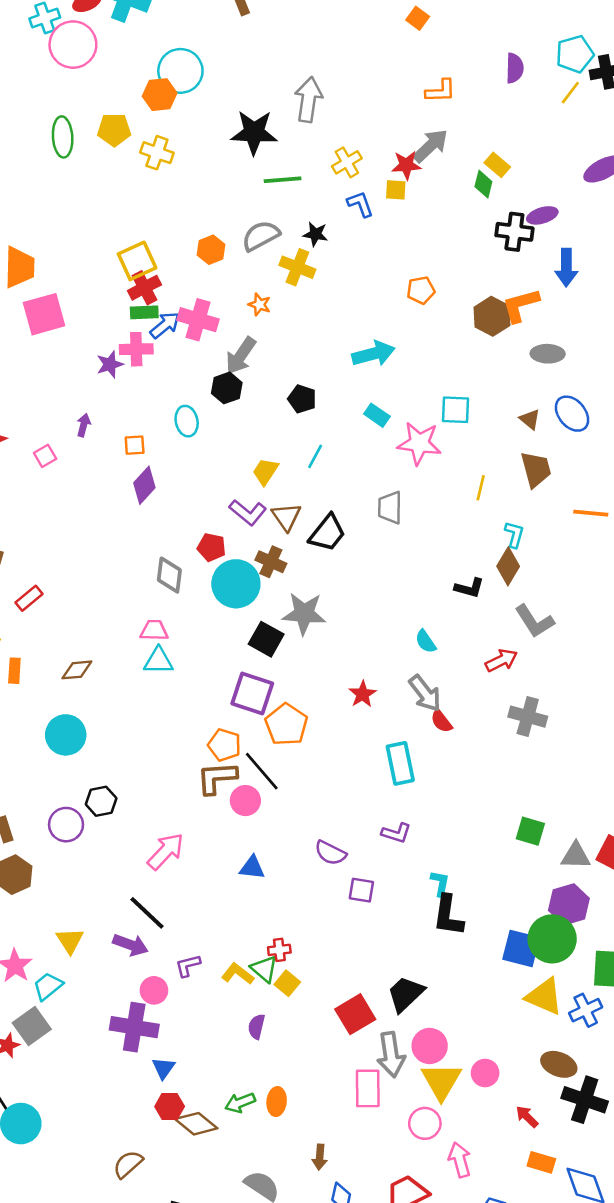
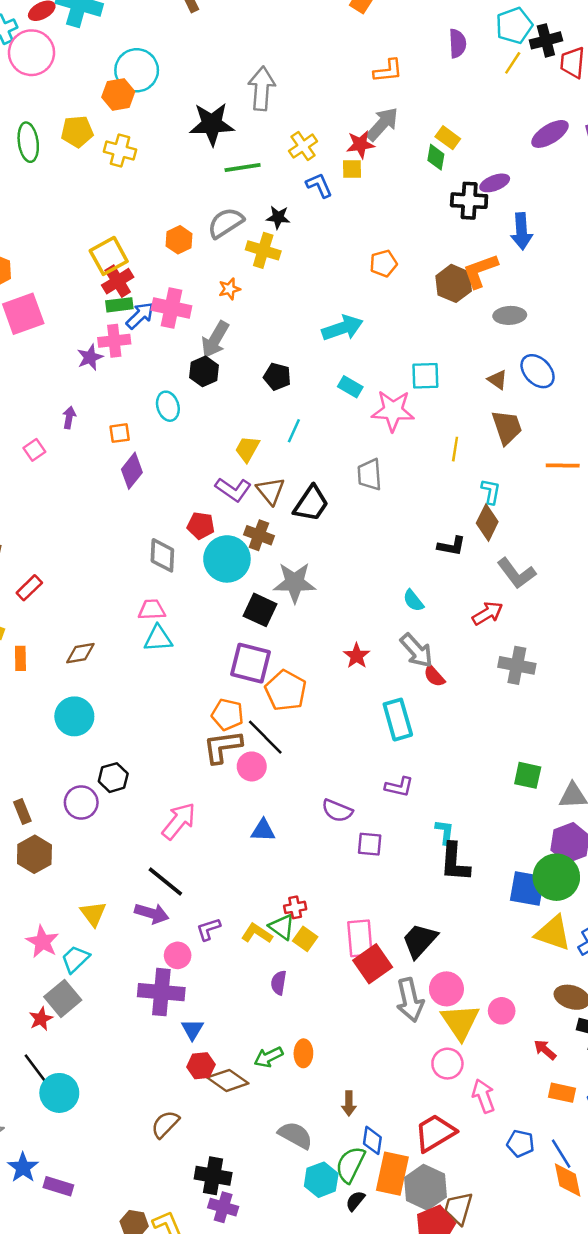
orange star: (259, 305) -> (229, 289), turned -30
pink rectangle: (368, 1088) -> (360, 938), moved

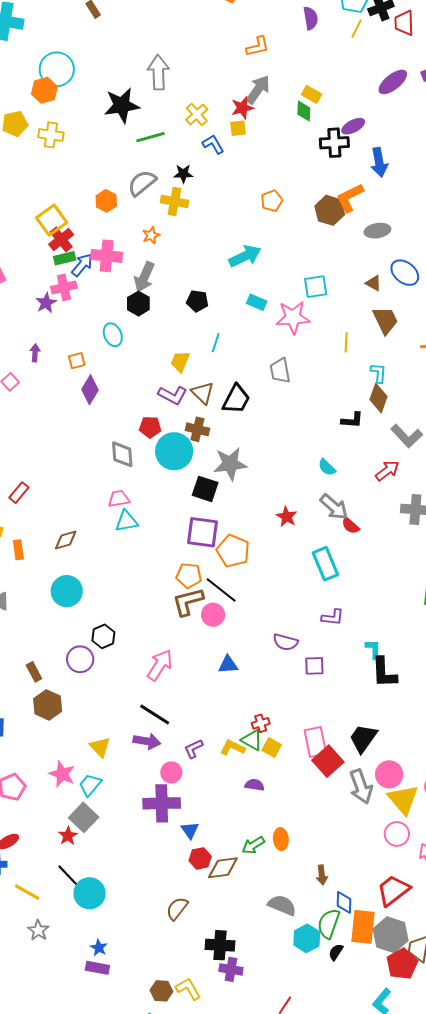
purple semicircle: (279, 983) -> (255, 785), turned 96
brown diamond: (228, 1080) -> (223, 868), turned -36
blue star: (23, 1168) -> (99, 948), moved, size x0.7

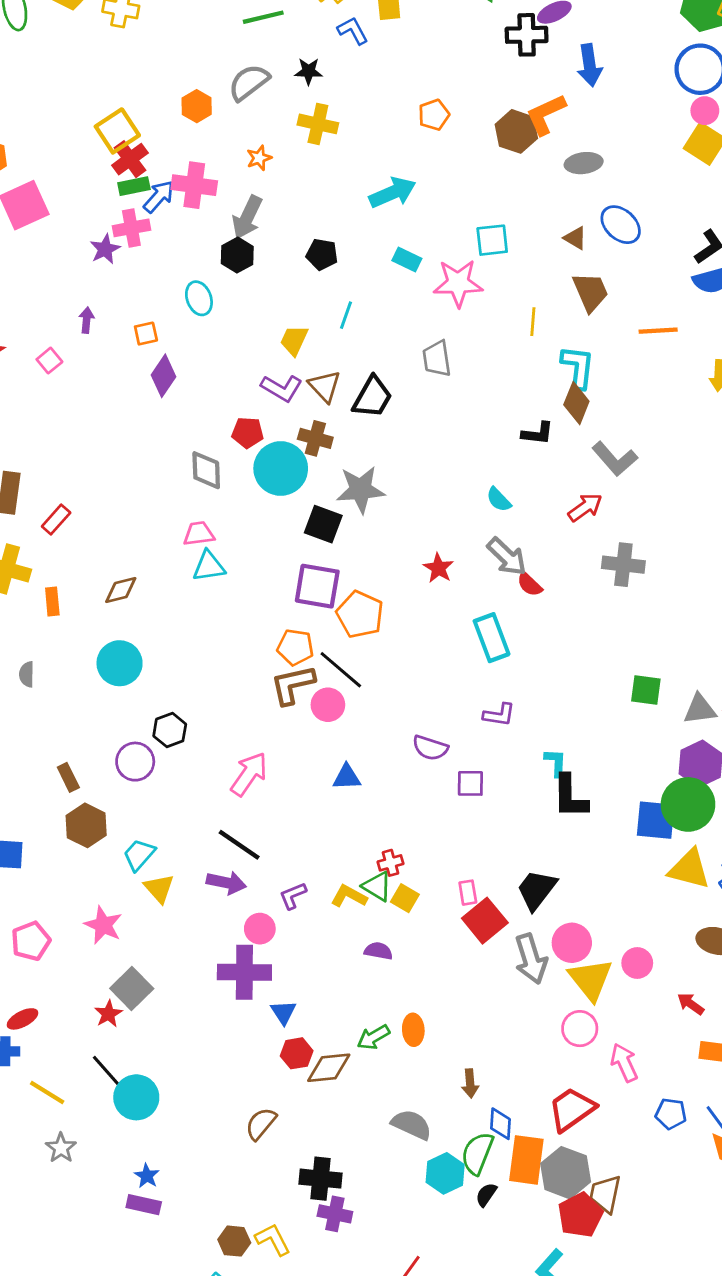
yellow cross: (174, 201) -> (318, 124), moved
cyan L-shape: (379, 373) -> (578, 367), size x1.5
pink rectangle: (315, 742) -> (468, 893), size x0.6
cyan trapezoid: (90, 785) -> (139, 855), moved

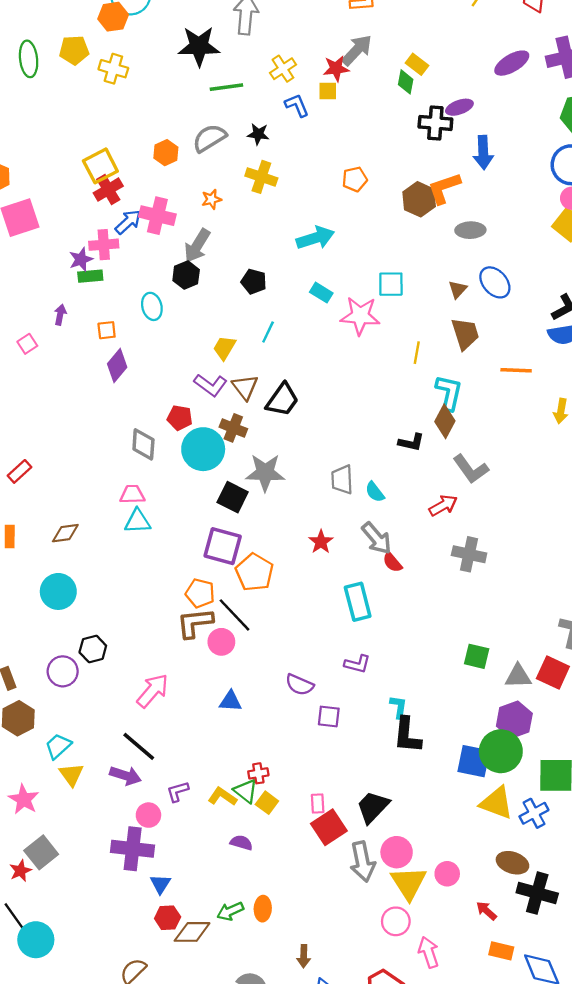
green rectangle: (134, 186) -> (90, 276), moved
brown triangle: (575, 238) -> (458, 289), turned 36
gray trapezoid: (437, 359) -> (342, 480), moved

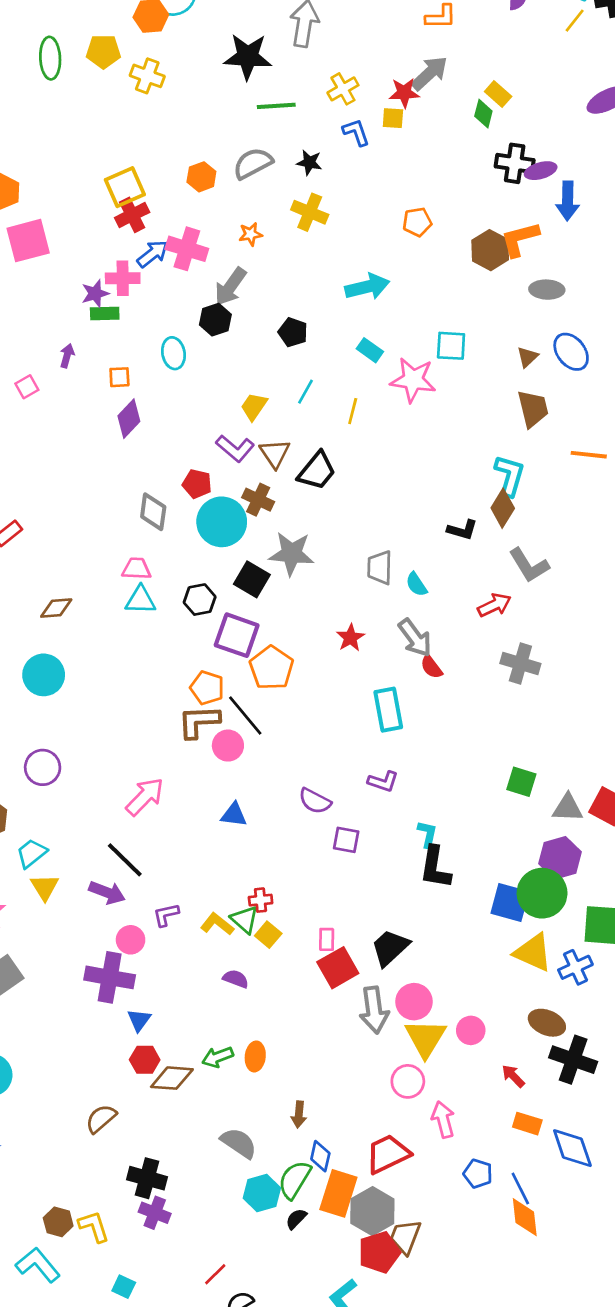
purple ellipse: (459, 107) -> (541, 171), moved
yellow line: (417, 353) -> (353, 411), moved
black hexagon: (93, 649) -> (200, 600), moved

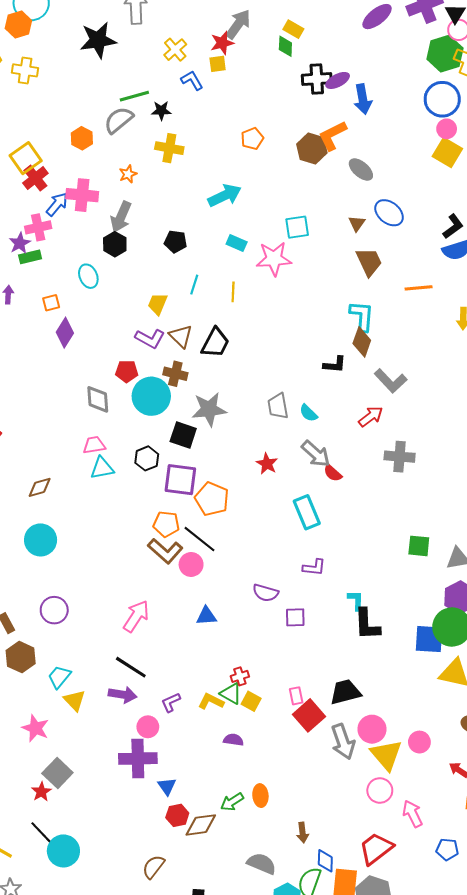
green line: (276, 106) -> (134, 96), moved
gray ellipse: (547, 290) -> (361, 169), turned 50
brown L-shape: (199, 722) -> (165, 551), turned -124
black trapezoid: (390, 948) -> (345, 692), turned 40

